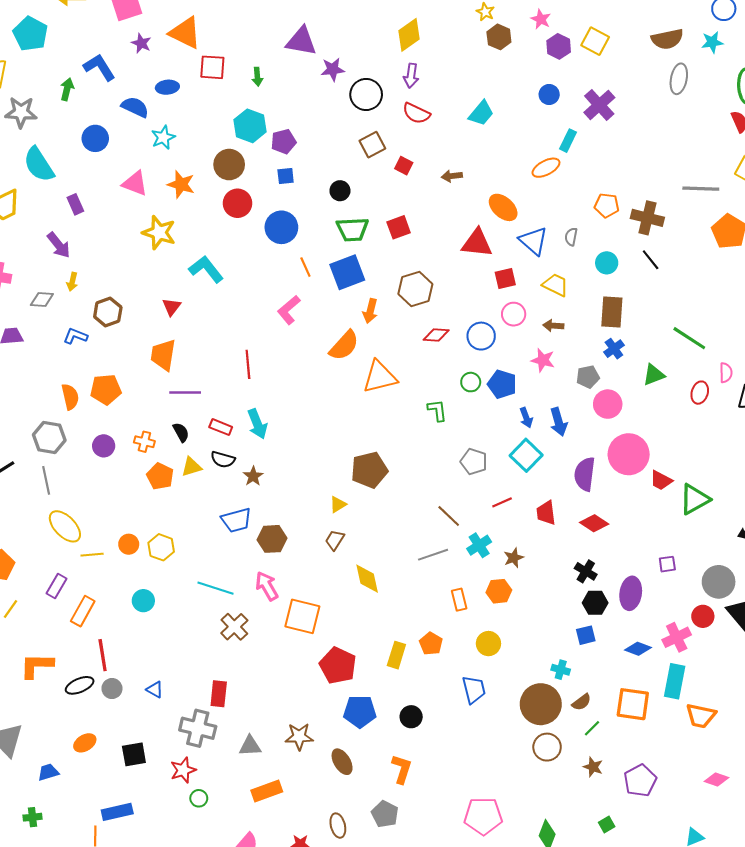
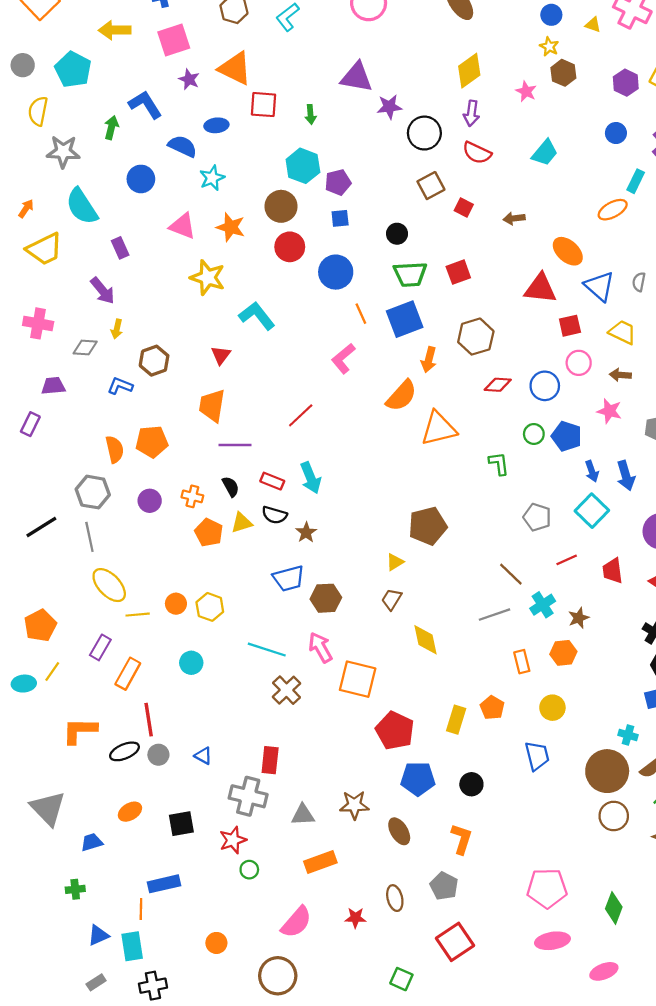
pink star: (541, 19) -> (526, 91), moved
red line: (248, 364) -> (301, 415), turned 52

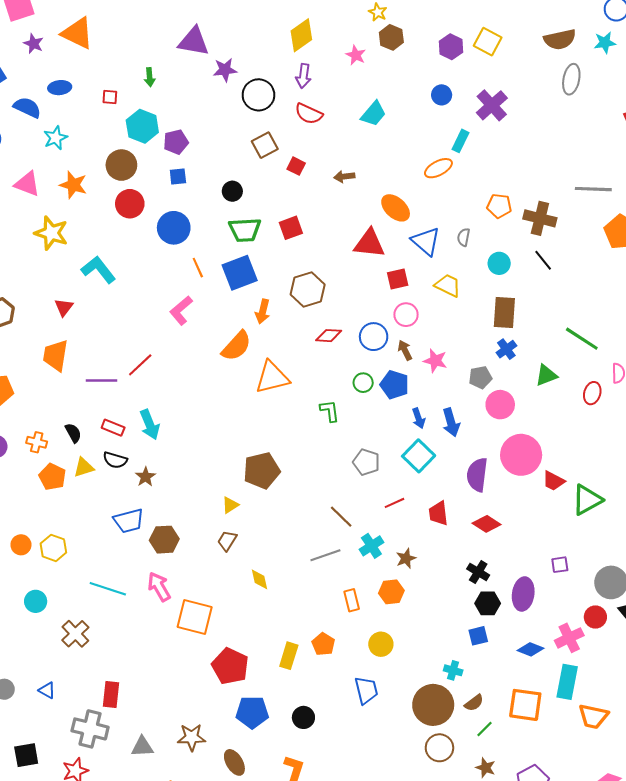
red square: (263, 105) -> (110, 97), moved, size x0.6
brown arrow: (620, 375) -> (405, 350), moved, turned 60
purple line: (235, 445) -> (102, 381), moved
yellow diamond: (425, 640) -> (260, 579), size x0.7
brown cross: (286, 690) -> (75, 634), moved

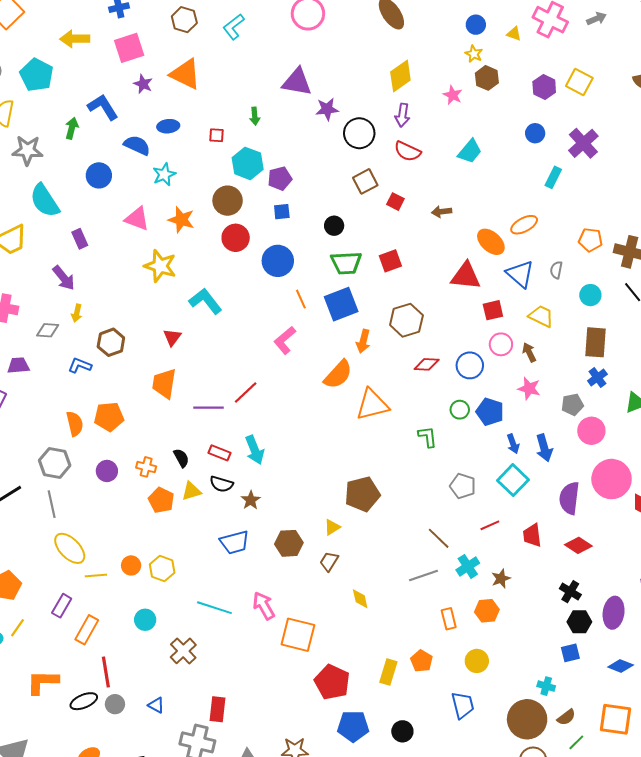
orange ellipse: (438, 168) -> (524, 225), moved
brown arrow: (405, 350) -> (529, 352), moved
brown hexagon: (164, 540) -> (289, 543), moved

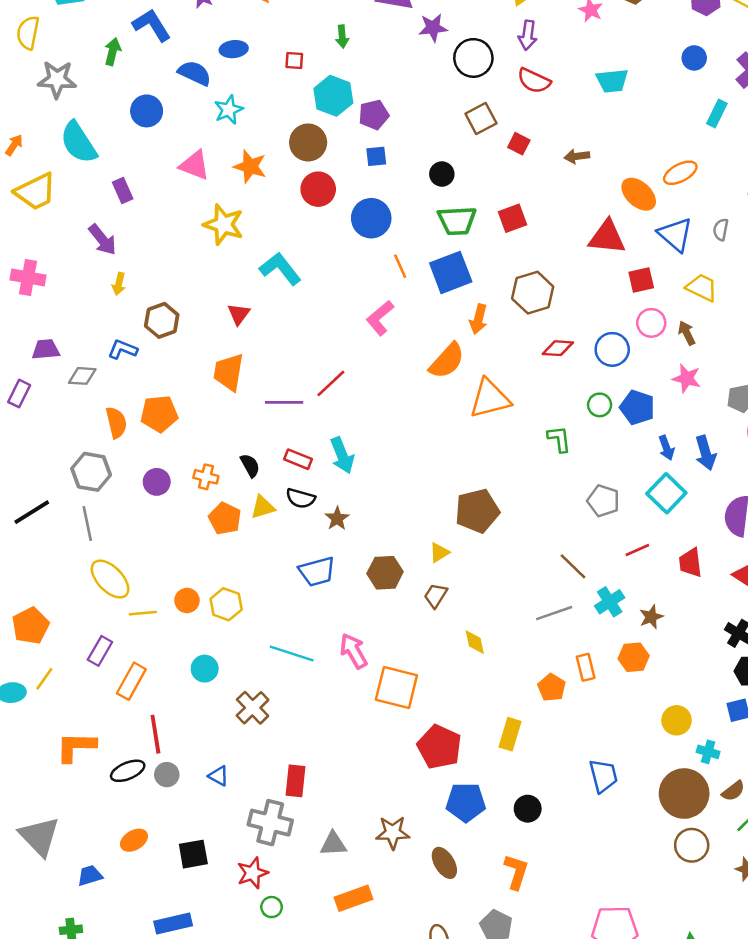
cyan trapezoid: (470, 151) -> (612, 81), turned 44
gray diamond: (48, 330) -> (82, 376), moved
orange pentagon: (422, 661) -> (552, 688), moved
yellow circle: (477, 661) -> (677, 720), moved

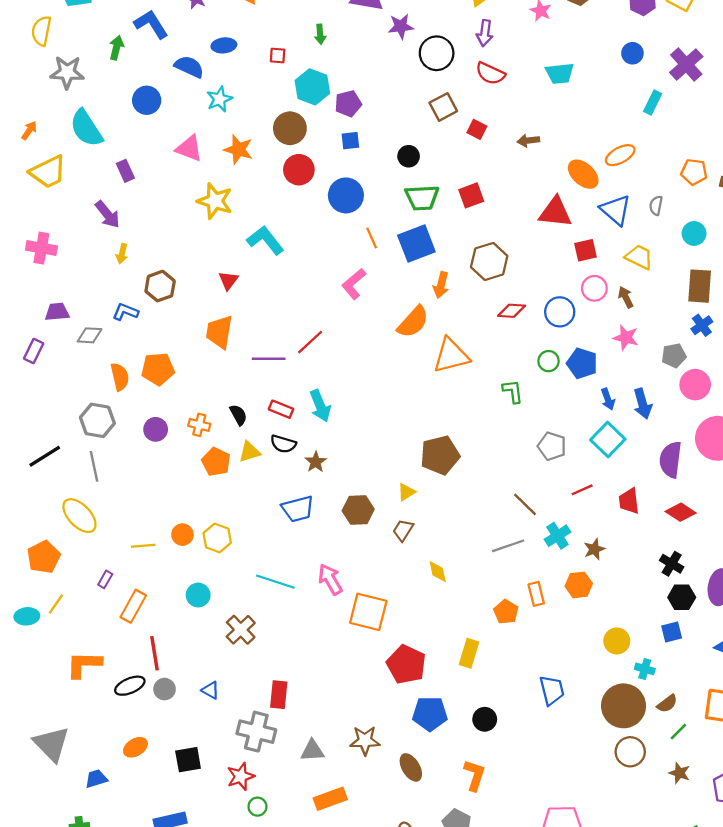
yellow ellipse: (110, 579) -> (79, 516), moved
purple rectangle: (100, 651) -> (105, 579), size x0.7

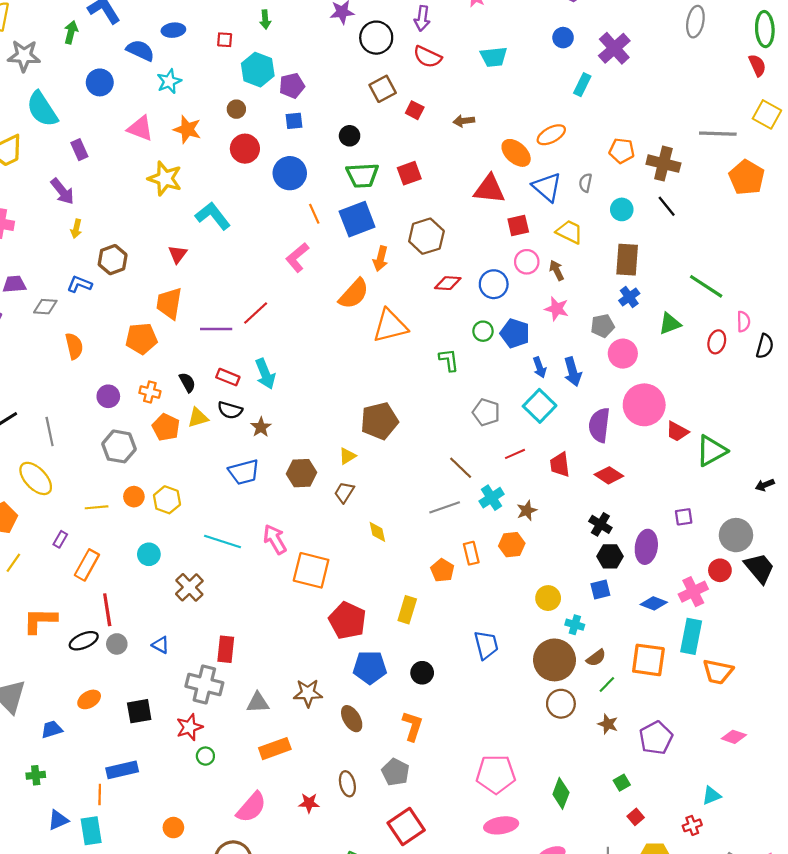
brown circle: (290, 128) -> (236, 109), size x0.6
orange pentagon: (158, 369) -> (141, 339), moved
gray hexagon: (97, 420) -> (119, 446), moved

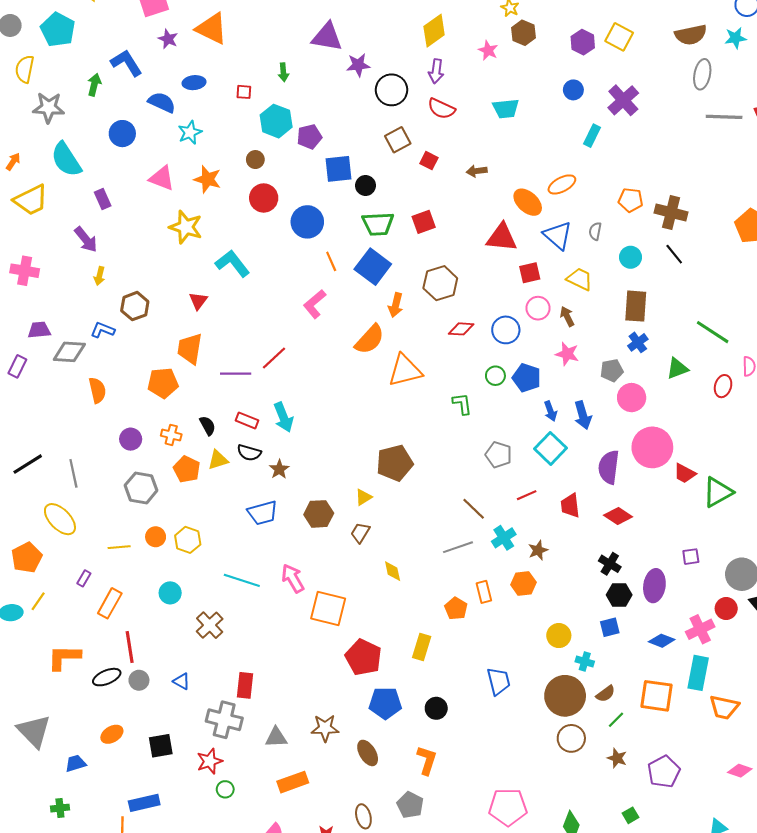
blue square: (294, 121) -> (338, 169), moved, size x1.6
gray line: (718, 134) -> (724, 117), moved
blue square: (357, 219) -> (373, 267), turned -32
gray diamond: (45, 307) -> (69, 352), size x1.4

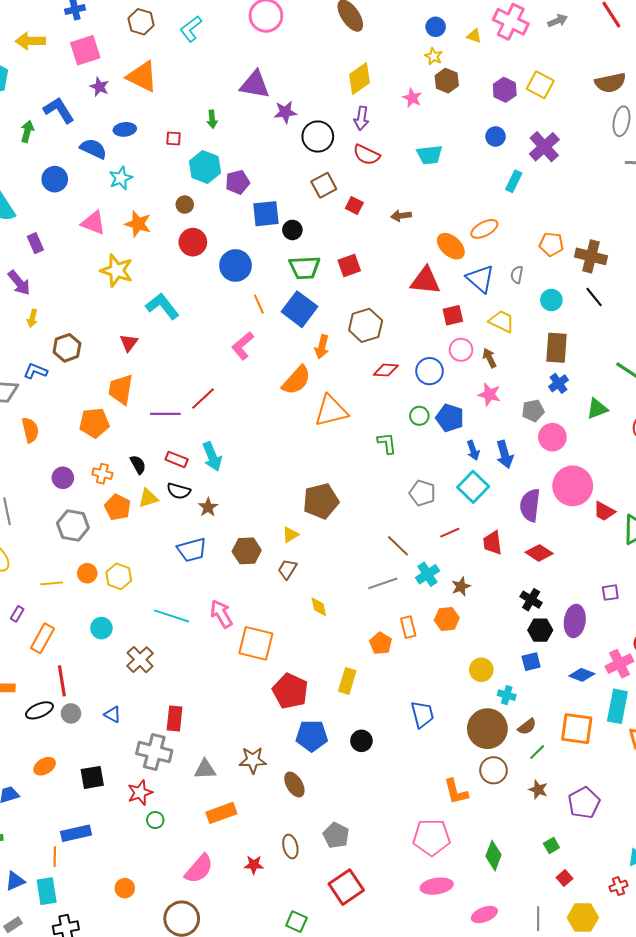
orange L-shape: (427, 760) -> (456, 792), moved, turned 148

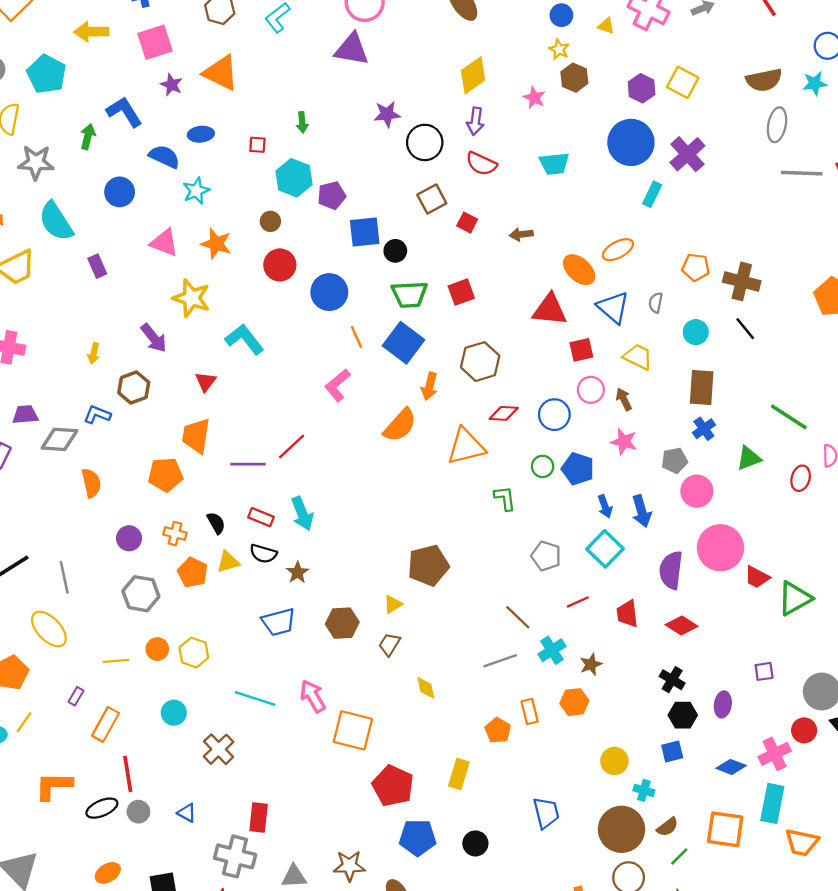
purple triangle: (255, 85) -> (352, 49), moved
blue circle: (496, 136) -> (631, 142), size x2.0
purple arrow: (19, 283) -> (154, 338), moved
orange triangle: (331, 411) -> (466, 446), moved
purple ellipse: (575, 621) -> (723, 704), size x0.7

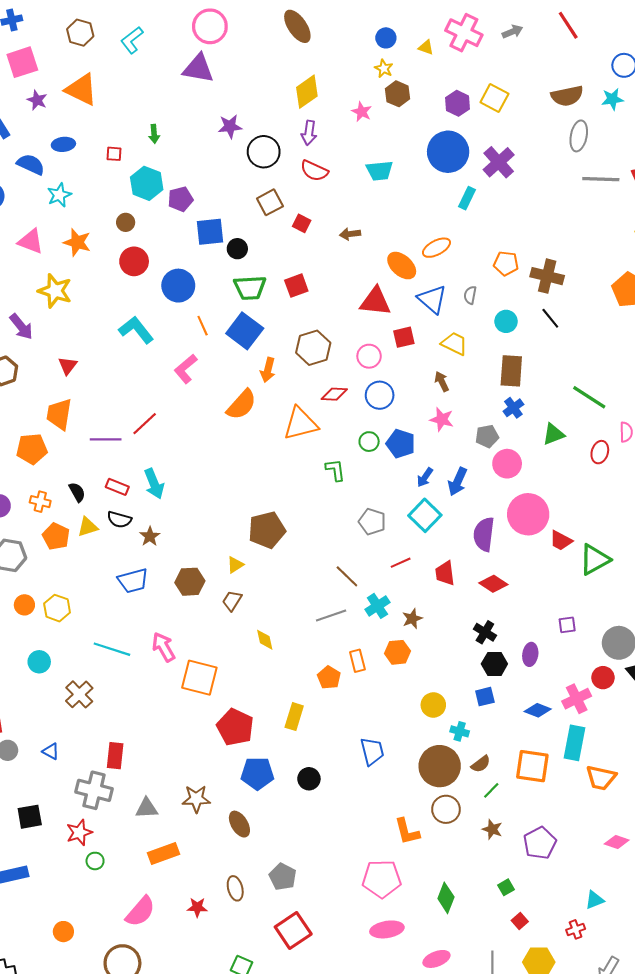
cyan L-shape: (244, 339) -> (136, 330), moved
pink circle: (591, 390) -> (369, 356), moved
blue arrow: (605, 506) -> (425, 477), turned 54
blue arrow: (642, 511) -> (458, 482), turned 40

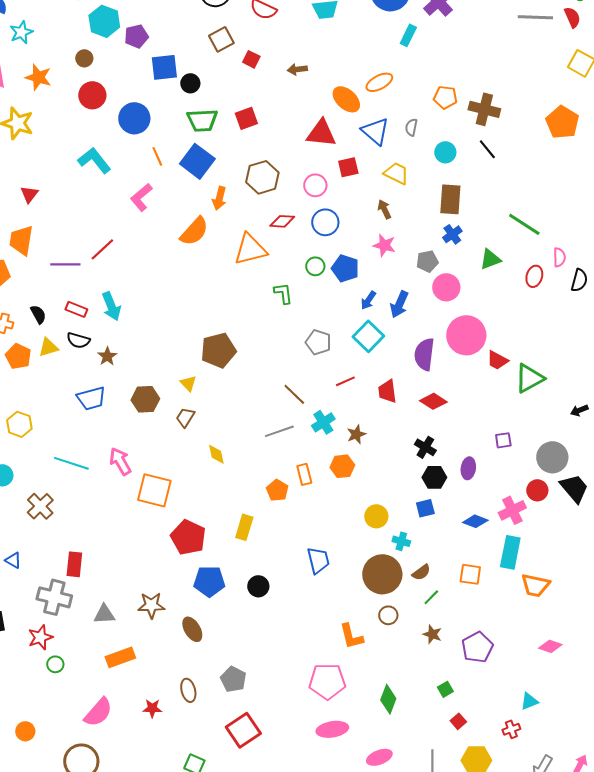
yellow triangle: (235, 565) -> (188, 383), turned -42
orange square: (532, 766) -> (470, 574), size x0.7
brown circle: (446, 809) -> (388, 615), size x0.7

